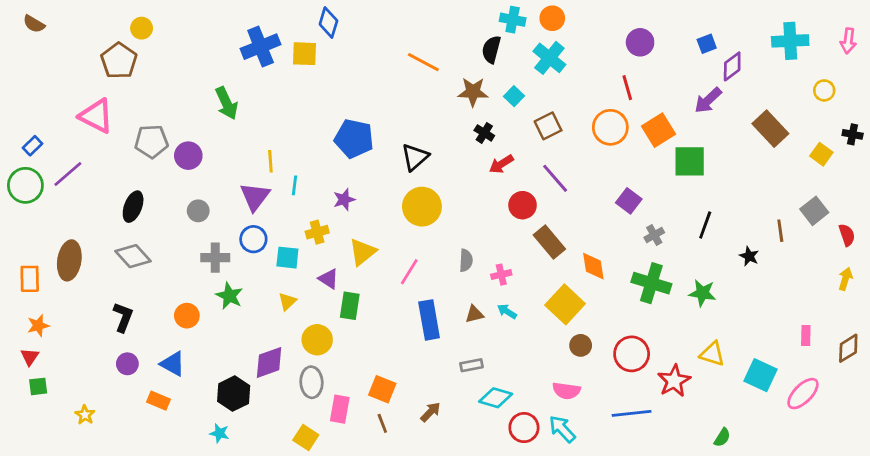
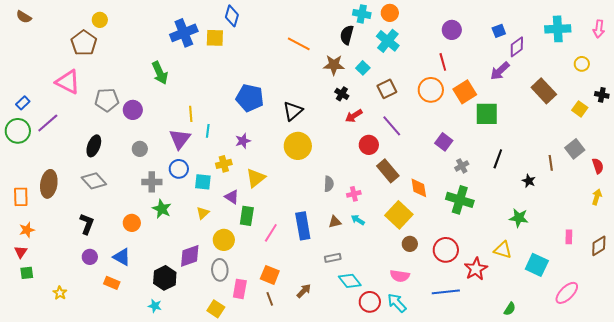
pink line: (409, 272) -> (271, 233), moved
green star: (702, 293) -> (519, 218), moved
pink ellipse: (803, 394) -> (567, 293), moved
cyan diamond: (496, 398) -> (350, 281), turned 35

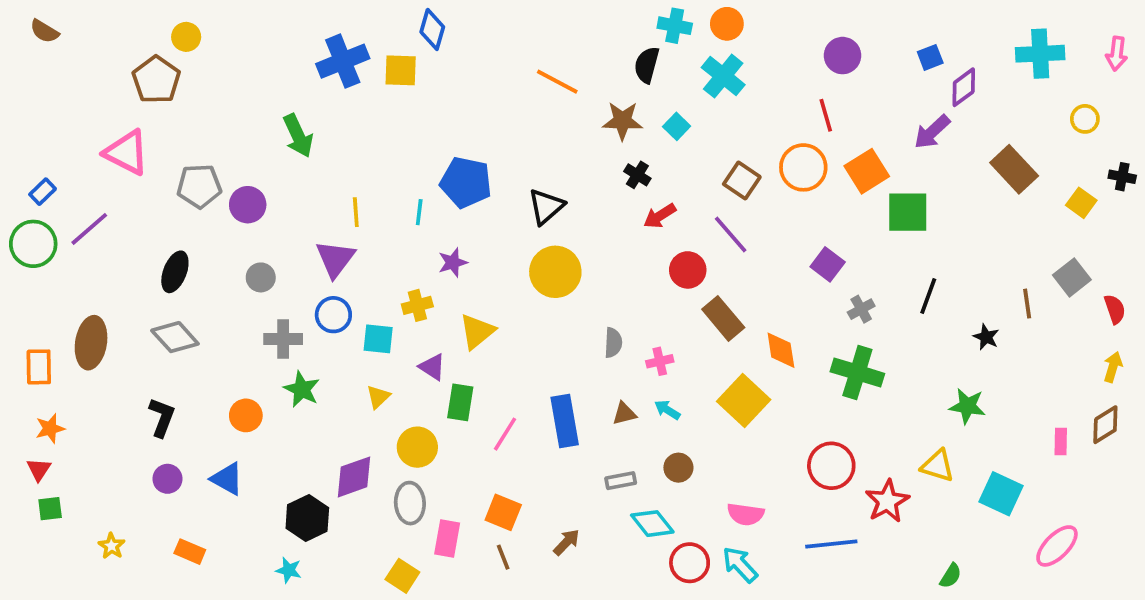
brown square: (387, 89) -> (742, 180), moved, turned -30
cyan line: (208, 131) -> (419, 212), moved
brown circle: (410, 244) -> (678, 468), moved
brown diamond: (599, 246) -> (1105, 425), moved
orange rectangle: (112, 283) -> (190, 552), moved

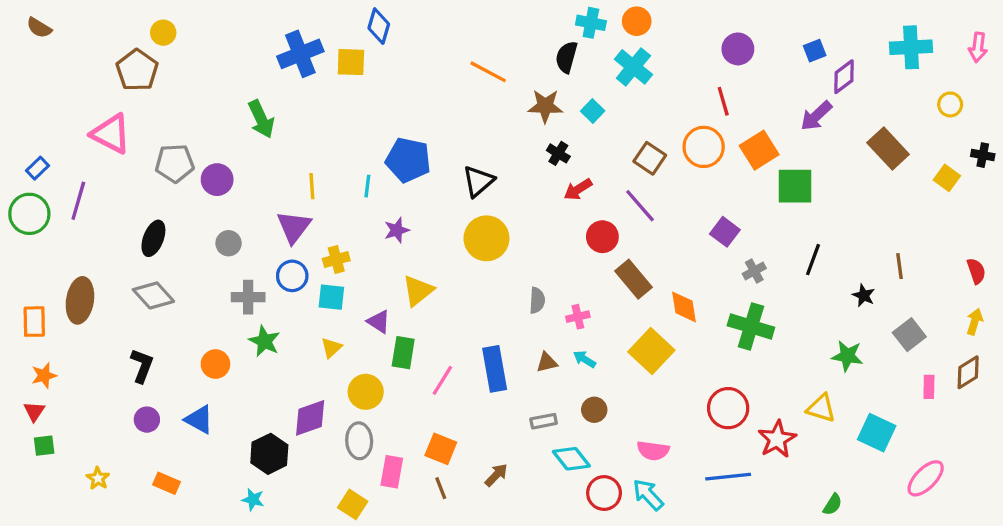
purple line: (89, 229) -> (78, 201), turned -33
gray square: (1072, 277) -> (909, 335), moved
yellow cross: (417, 305) -> (336, 260), moved

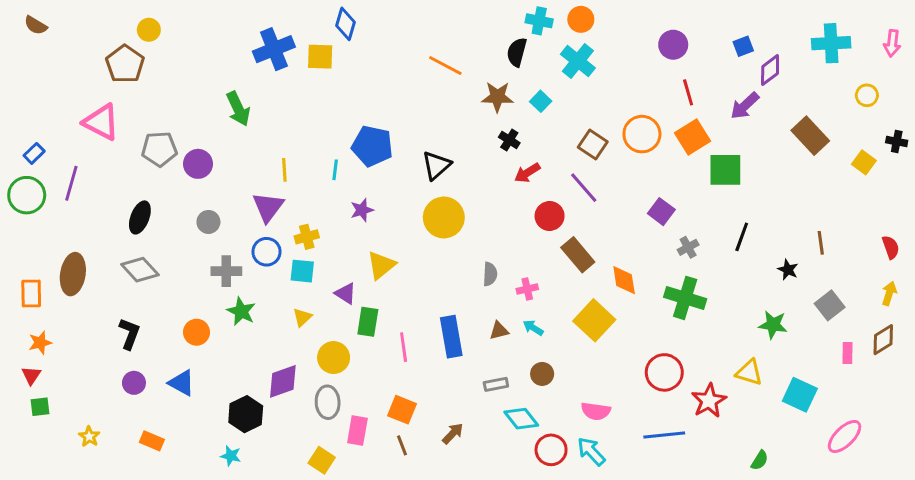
red line: (723, 101) -> (688, 92), moved
pink line: (442, 380) -> (404, 347), turned -40

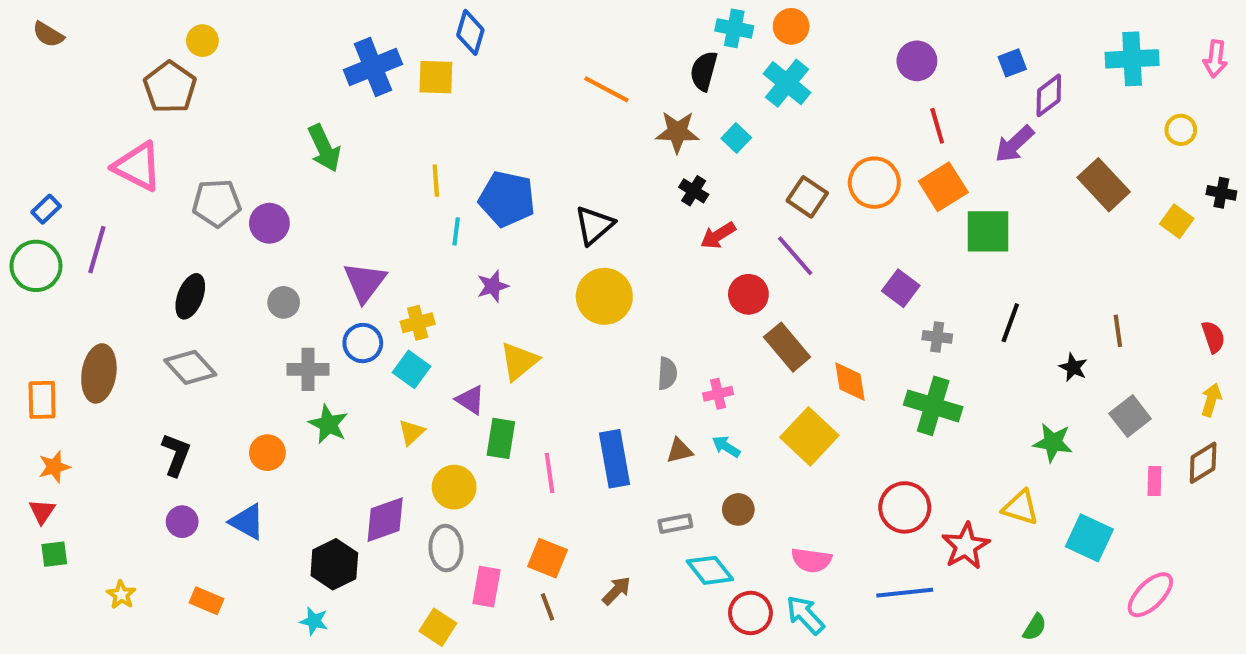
yellow line: (284, 170) -> (436, 181), moved
gray cross: (688, 247) -> (937, 337), turned 36
cyan square: (302, 271) -> (411, 369), turned 30

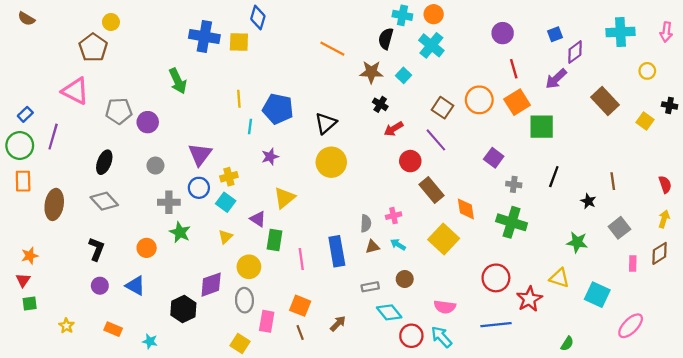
blue cross: (373, 67) -> (204, 36), turned 32
gray semicircle: (667, 373) -> (366, 223), moved
orange rectangle: (42, 400) -> (23, 181), moved
cyan star: (314, 621) -> (150, 341), moved

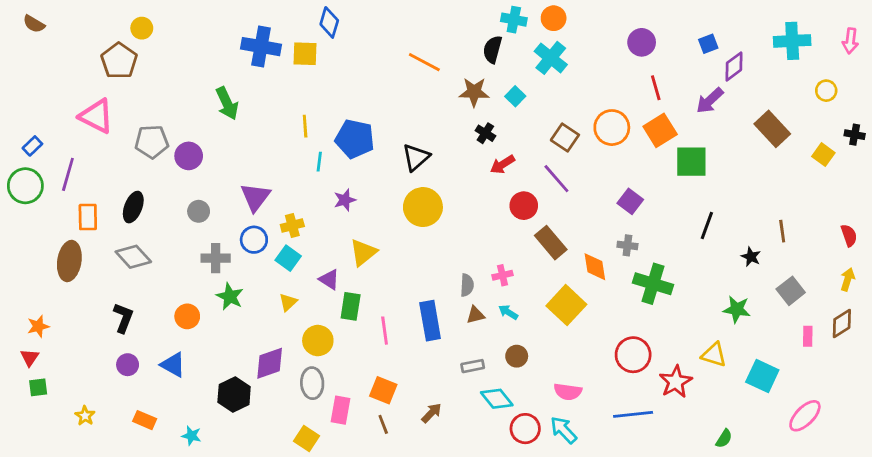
orange rectangle: (23, 181) -> (88, 217), moved
gray cross: (514, 184) -> (627, 245), moved

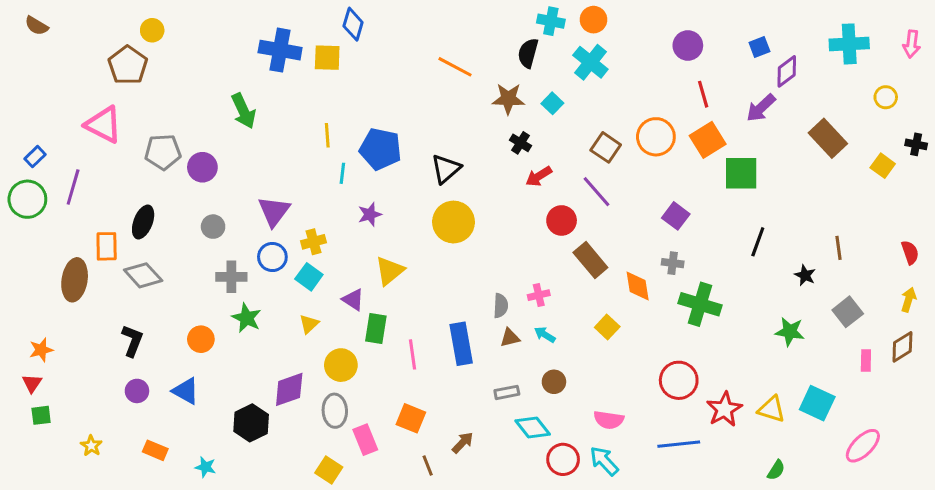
orange rectangle: (88, 217) -> (107, 246), moved
yellow square: (566, 305) -> (607, 327), size x0.6
yellow triangle: (714, 355) -> (772, 409), moved
pink rectangle: (341, 410) -> (365, 440), turned -32
brown line: (383, 424) -> (428, 465), moved

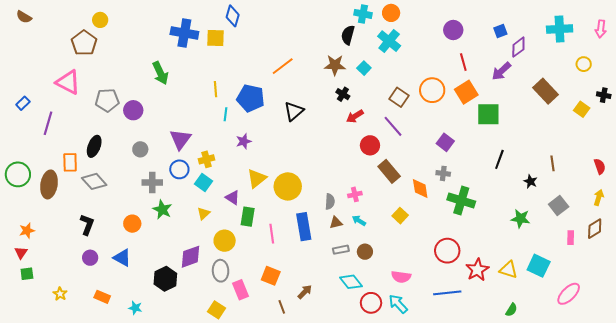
orange line: (455, 67) -> (283, 66), moved, turned -65
green circle: (27, 199) -> (18, 174), moved
yellow circle: (453, 222) -> (288, 186), moved
gray rectangle: (507, 392) -> (341, 250), moved

